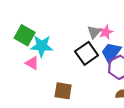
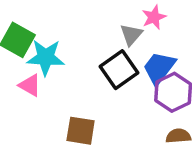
pink star: (106, 32) -> (154, 17), moved

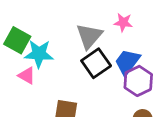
pink star: (154, 17) -> (123, 22), turned 30
gray triangle: (131, 35) -> (89, 36), moved, size x1.5

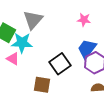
gray triangle: (89, 36) -> (33, 20), moved
black square: (96, 63) -> (60, 64), moved

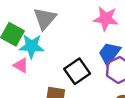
pink star: (84, 20) -> (106, 19), size x1.5

